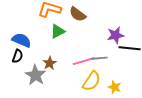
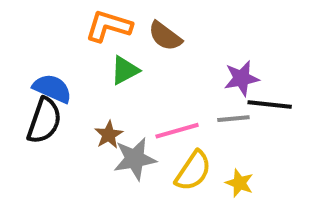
black semicircle: (18, 56) -> (44, 121), size x1.6
gray line: (100, 58) -> (233, 119), moved
gray star: (36, 75) -> (135, 159), moved, turned 30

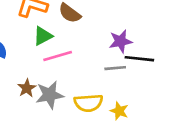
pink line: (177, 131) -> (58, 56), moved
brown star: (109, 135) -> (27, 88), moved
yellow semicircle: (193, 171) -> (88, 103), turned 52

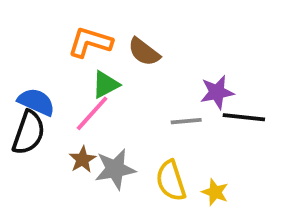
pink line: (58, 56) -> (92, 113), moved, turned -32
gray line: (115, 68) -> (186, 121), moved
yellow semicircle: (88, 103) -> (171, 181), turned 76

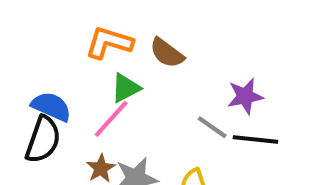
black line: (244, 117) -> (255, 140), moved
gray line: (186, 121) -> (212, 127), turned 40

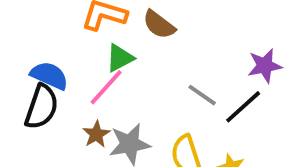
purple star: (245, 96) -> (265, 66), moved
black line: (255, 140) -> (243, 107), turned -48

